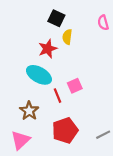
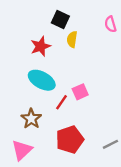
red star: (48, 49) -> (41, 46), moved
red line: (57, 96) -> (62, 102), turned 56

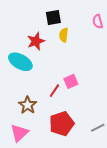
black square: (60, 20) -> (53, 17), turned -35
cyan ellipse: (42, 80) -> (20, 62), moved

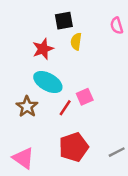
cyan ellipse: (20, 62) -> (48, 82), moved
brown star: (28, 105) -> (27, 107), moved
pink triangle: (19, 133) -> (23, 158), turned -42

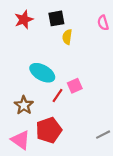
red star: (43, 49) -> (24, 20), moved
brown star: (27, 107) -> (24, 105), moved
red pentagon: (74, 147) -> (49, 130), moved

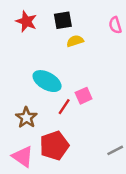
red star: (24, 20) -> (26, 21), turned -30
yellow semicircle: (67, 37) -> (75, 41), turned 64

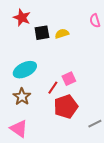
black square: (63, 20) -> (42, 33), moved
cyan ellipse: (47, 81) -> (25, 70), moved, turned -55
red pentagon: (54, 146) -> (66, 107), moved

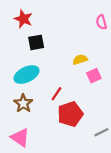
black square: (42, 33) -> (36, 42), moved
yellow semicircle: (62, 34) -> (80, 60), moved
pink square: (69, 79) -> (94, 76), moved

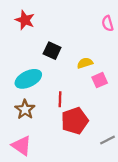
black square: (36, 42) -> (52, 51), moved, turned 35
red line: (56, 94) -> (60, 99), turned -32

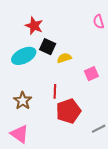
red star: (25, 20) -> (34, 26), moved
yellow semicircle: (85, 63) -> (64, 58), moved
cyan ellipse: (28, 79) -> (24, 56), moved

